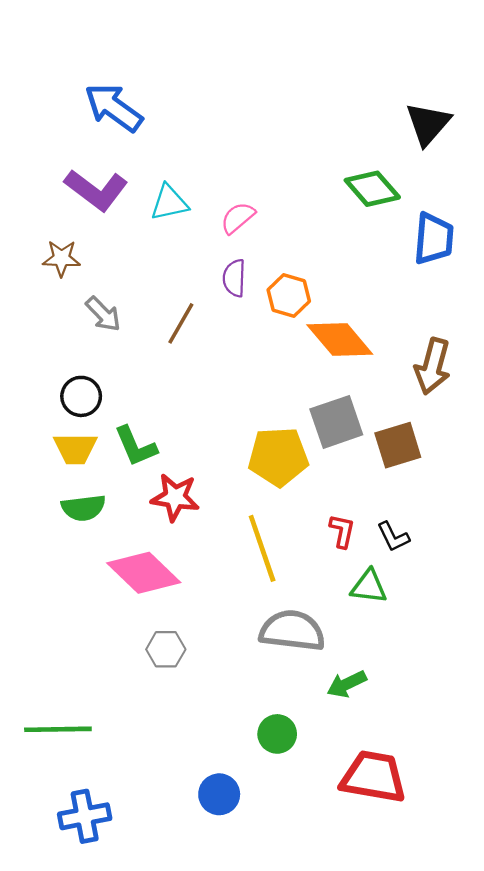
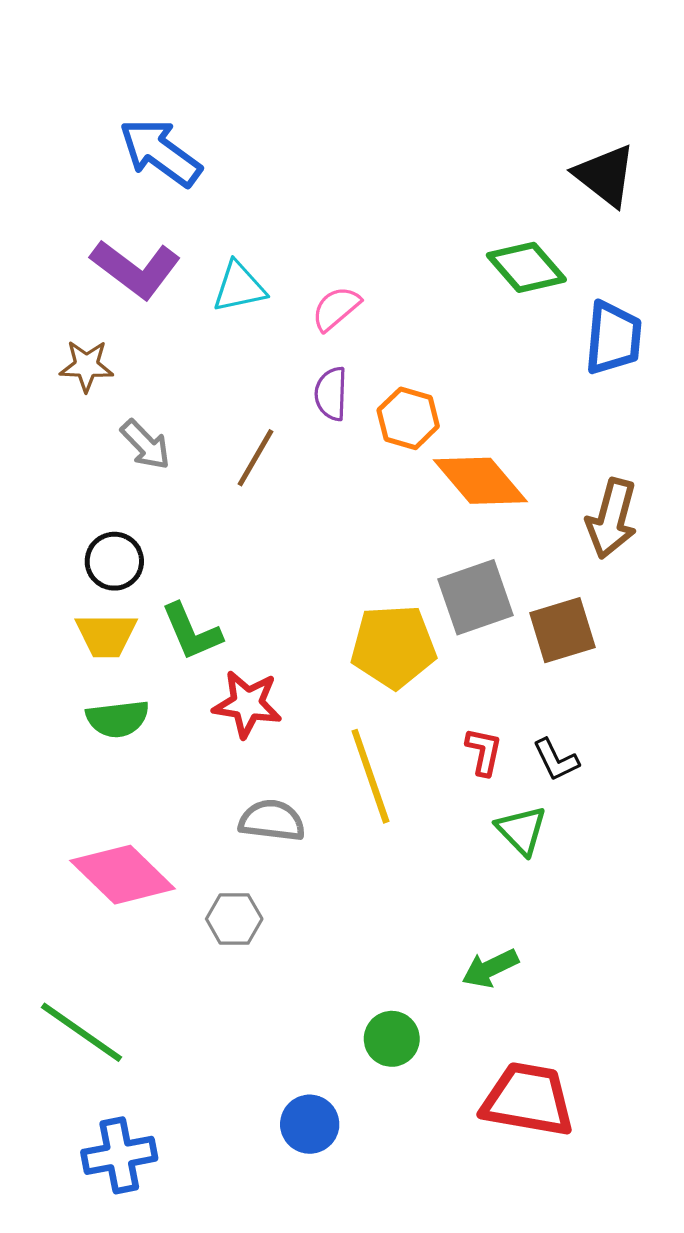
black triangle: (428, 124) -> (605, 175), turned -33
pink diamond: (144, 573) -> (123, 875), moved
green triangle: (369, 587) -> (521, 830), turned 39
gray semicircle: (292, 631) -> (272, 821), moved, size x0.7
green line: (58, 729) -> (82, 1032), turned 36

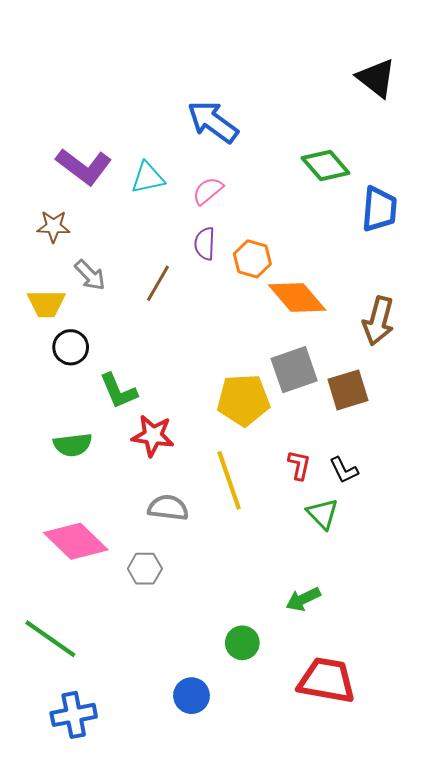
blue arrow: (160, 152) -> (213, 122), moved
black triangle: (605, 175) -> (376, 78), moved
yellow trapezoid: (106, 635) -> (46, 304), moved

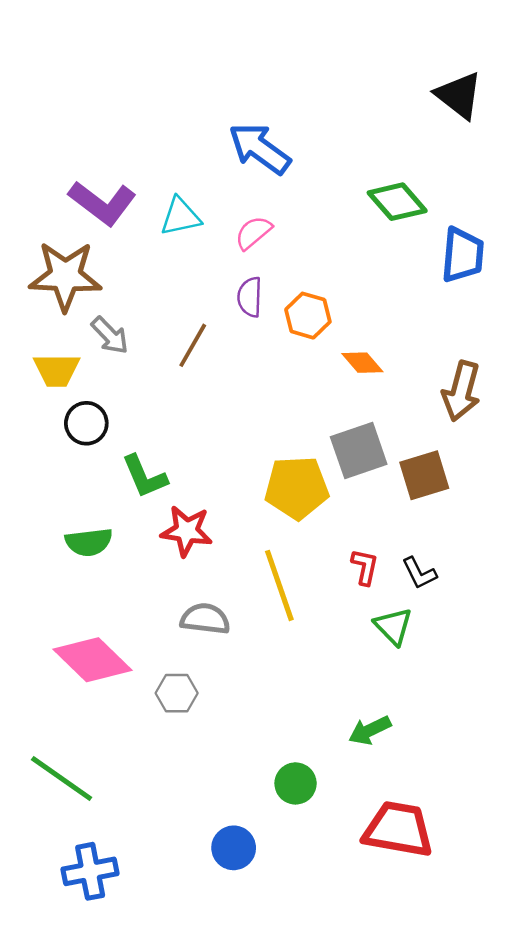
brown star: (53, 226) -> (65, 276), size x1.8
orange diamond: (297, 297) -> (362, 363), size x0.6

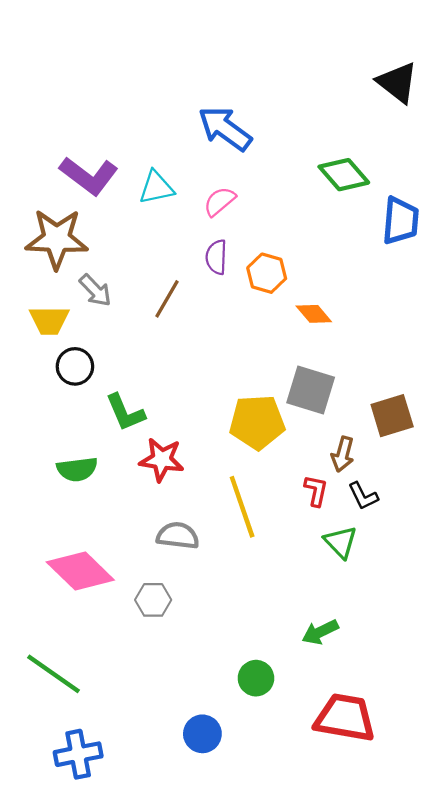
brown arrow: (461, 391) -> (343, 454), moved, size x0.7
gray square: (359, 451) -> (311, 390), turned 36
brown square: (424, 475) -> (392, 416), moved

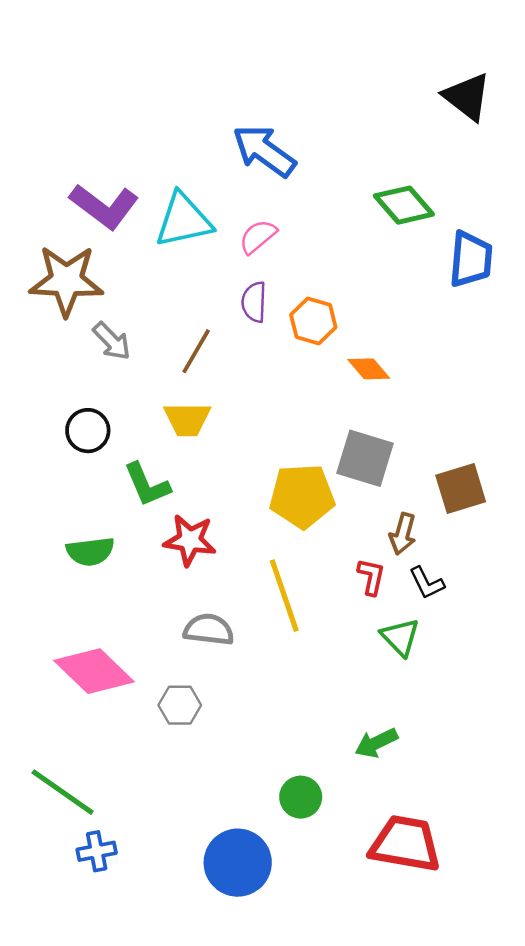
cyan triangle: (156, 187) -> (184, 220), size x1.4
yellow trapezoid: (49, 320) -> (187, 419), moved
blue circle: (202, 734) -> (238, 863), size x1.5
blue cross: (78, 754) -> (97, 851), moved, size x0.7

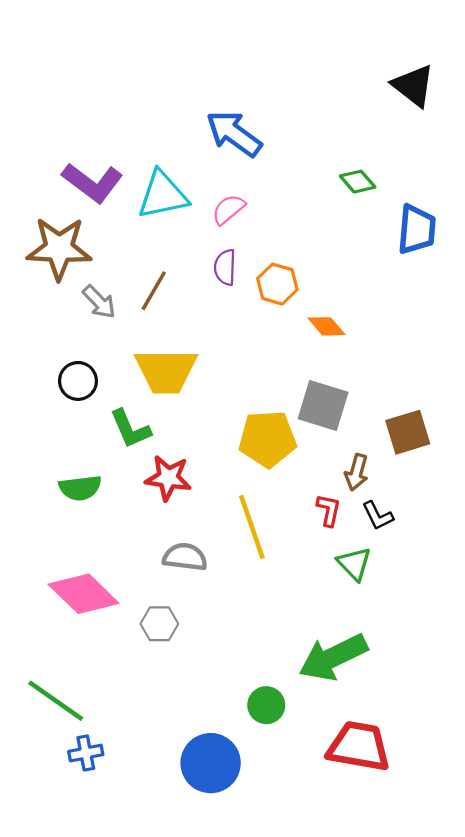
green diamond: (404, 205) -> (358, 182), size x0.7
brown line: (196, 351) -> (154, 291), moved
yellow trapezoid: (187, 419) -> (166, 371), size x1.5
green arrow: (376, 743) -> (333, 657), size x1.8

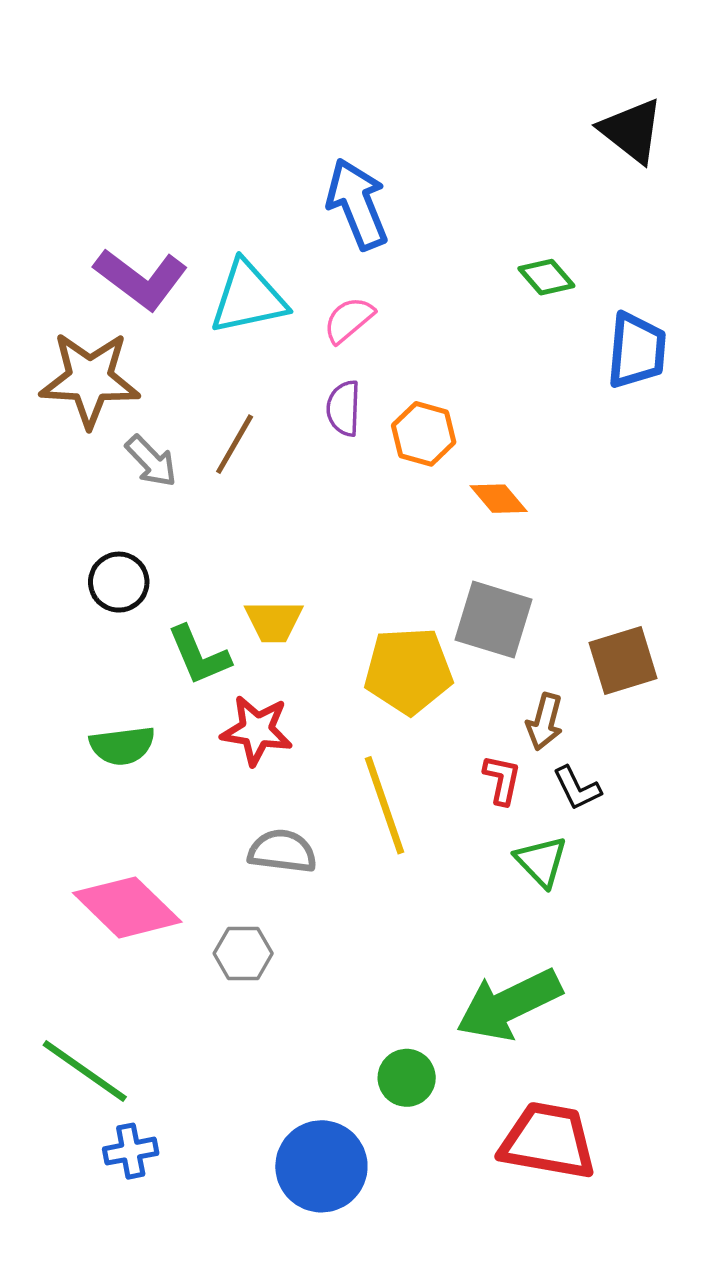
blue arrow: (234, 134) -> (357, 204), turned 32
yellow trapezoid: (166, 371) -> (274, 621), moved, size x0.6

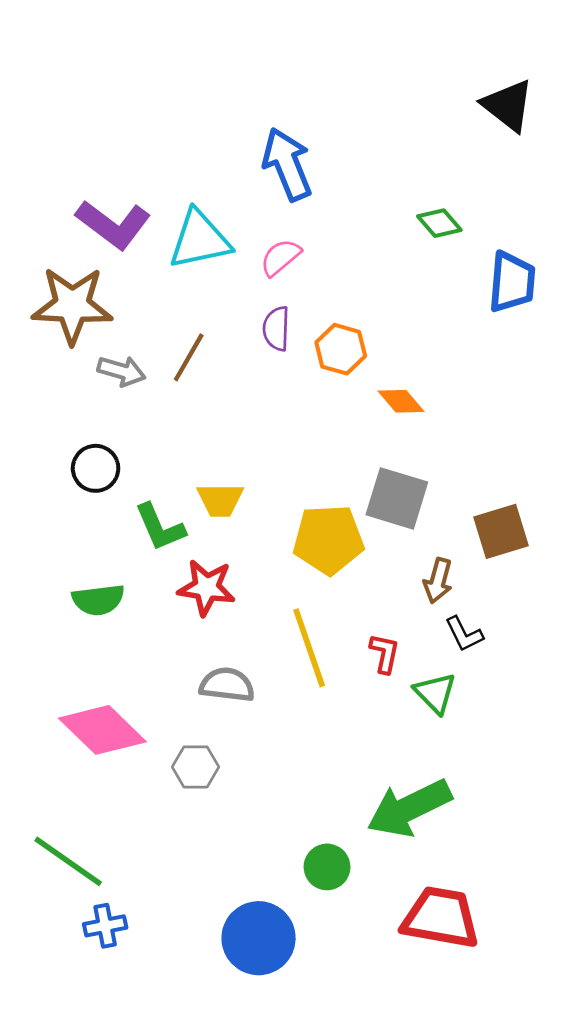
gray arrow: (151, 461) -> (122, 371), turned -30
red L-shape: (502, 780) -> (385, 653), moved

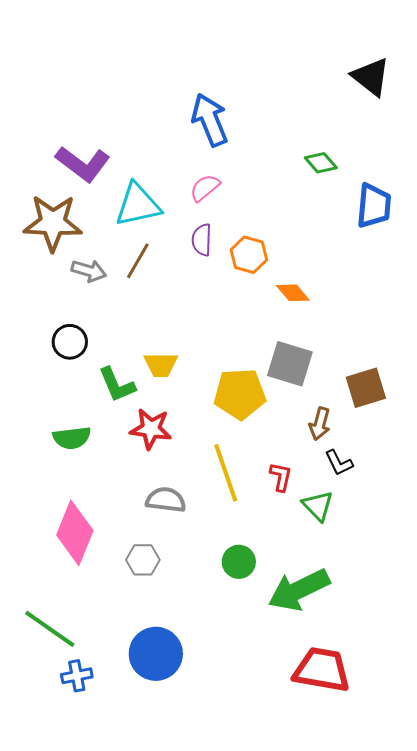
cyan triangle: (200, 240) -> (138, 205), moved
pink diamond: (102, 730) -> (75, 533), turned 68
green circle: (327, 867) -> (239, 562), moved
blue circle: (259, 938) -> (156, 654), moved

